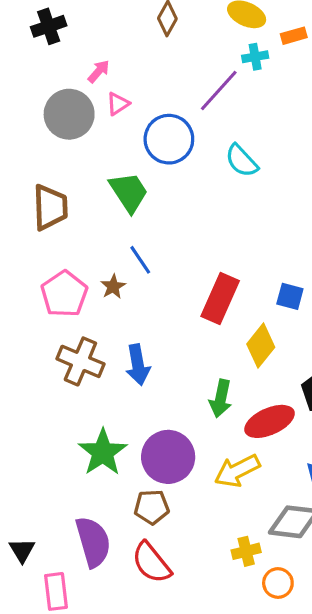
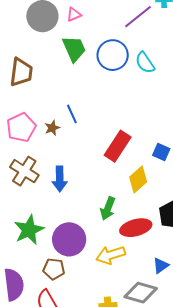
blue circle: (169, 139) -> (113, 55), moved
green trapezoid: (129, 192) -> (74, 49), moved

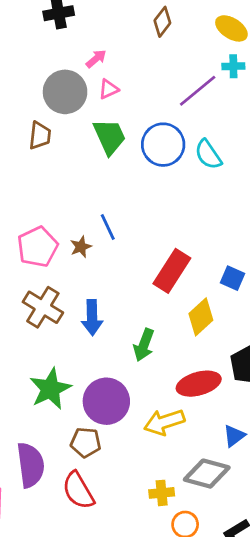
brown trapezoid: (21, 72) -> (40, 135), moved, size x0.7
green arrow: (108, 208) -> (144, 345), moved

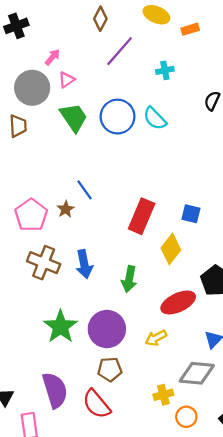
cyan cross: (233, 66) -> (165, 70), moved
purple line: (198, 91) -> (120, 51), moved
yellow arrow: (164, 422) -> (156, 338), size x0.7
brown pentagon: (86, 442) -> (110, 369), moved

